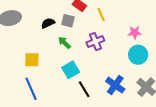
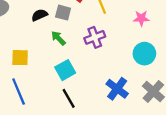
pink star: (135, 33) -> (141, 18), moved
black line: (84, 89) -> (69, 98), moved

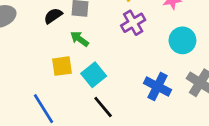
purple cross: (95, 37) -> (133, 23), moved
yellow square: (20, 58) -> (62, 66), moved

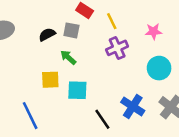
cyan square: (94, 75) -> (77, 90), turned 35
black line: (103, 107) -> (102, 119), moved

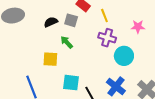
purple cross: (117, 48) -> (107, 38), turned 36
cyan circle: (159, 68) -> (124, 56), moved
cyan square: (77, 90) -> (71, 83), moved

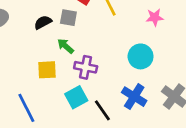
purple cross: (107, 38) -> (86, 67), moved
cyan square: (71, 83) -> (76, 97), turned -30

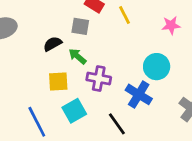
black semicircle: (43, 22) -> (53, 44), moved
cyan square: (76, 97) -> (74, 111), moved
blue cross: (134, 97) -> (139, 94), moved

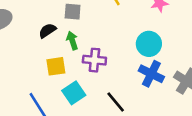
green arrow: (77, 56) -> (72, 41), turned 36
blue cross: (139, 94) -> (151, 74), moved

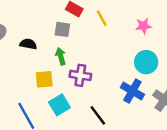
black semicircle: (47, 31) -> (28, 44), moved, turned 42
cyan circle: (149, 44) -> (146, 62), moved

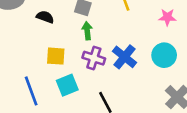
green arrow: (61, 56) -> (87, 31), moved
blue cross: (132, 91) -> (124, 57), moved

